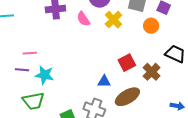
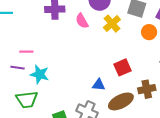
brown cross: (152, 72) -> (147, 89), moved, turned 30

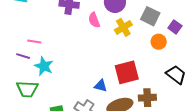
red square: (122, 67) -> (127, 72), size x1.4

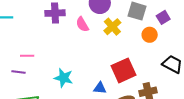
purple square: (175, 27) -> (163, 17), turned 32
cyan star: (44, 66) -> (64, 78), moved

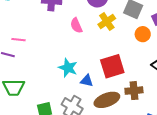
pink semicircle: (82, 24) -> (76, 25), moved
cyan star: (64, 78) -> (68, 68), moved

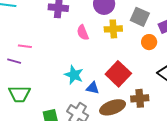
yellow cross: (107, 21) -> (113, 29), turned 30
red square: (112, 66) -> (118, 74), turned -30

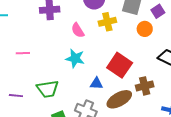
purple line: (14, 61) -> (16, 96), moved
cyan star: (74, 75) -> (75, 58), moved
green trapezoid: (19, 94) -> (48, 89), moved

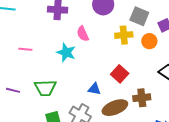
yellow cross: (107, 22) -> (124, 35), moved
cyan star: (75, 58) -> (66, 53), moved
red square: (120, 65) -> (120, 74), size x0.7

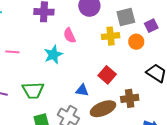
gray square: (139, 16) -> (126, 17), turned -36
cyan star: (66, 53) -> (53, 54), turned 30

